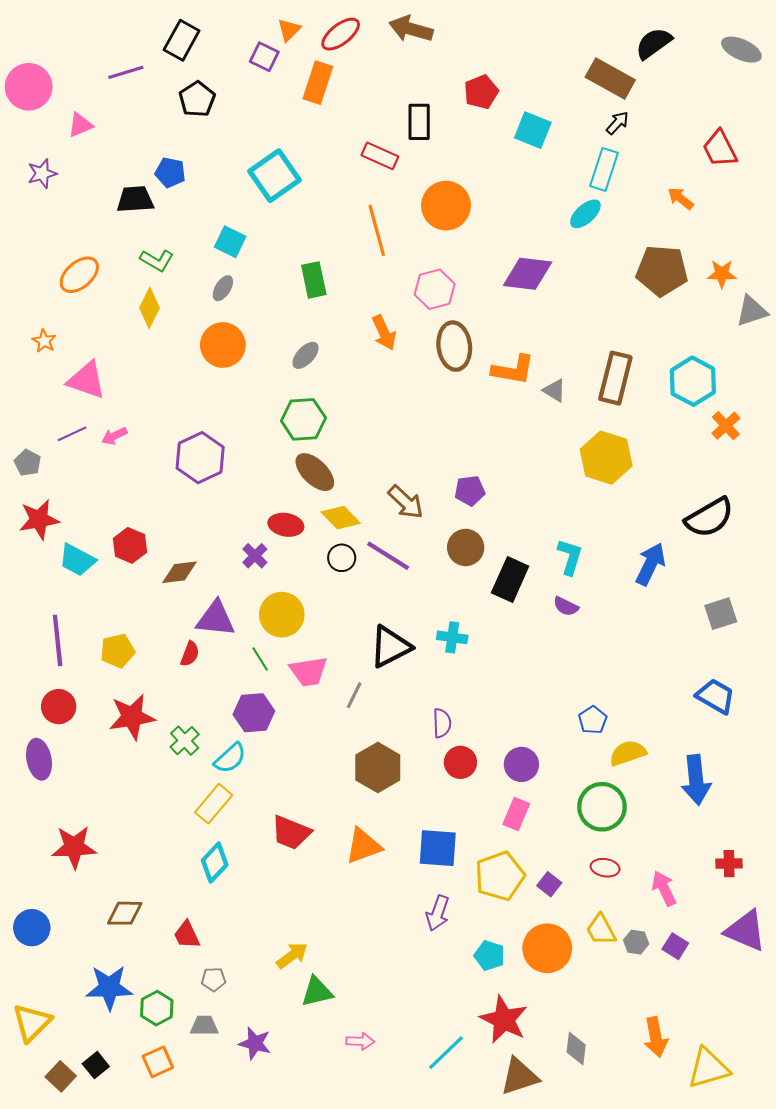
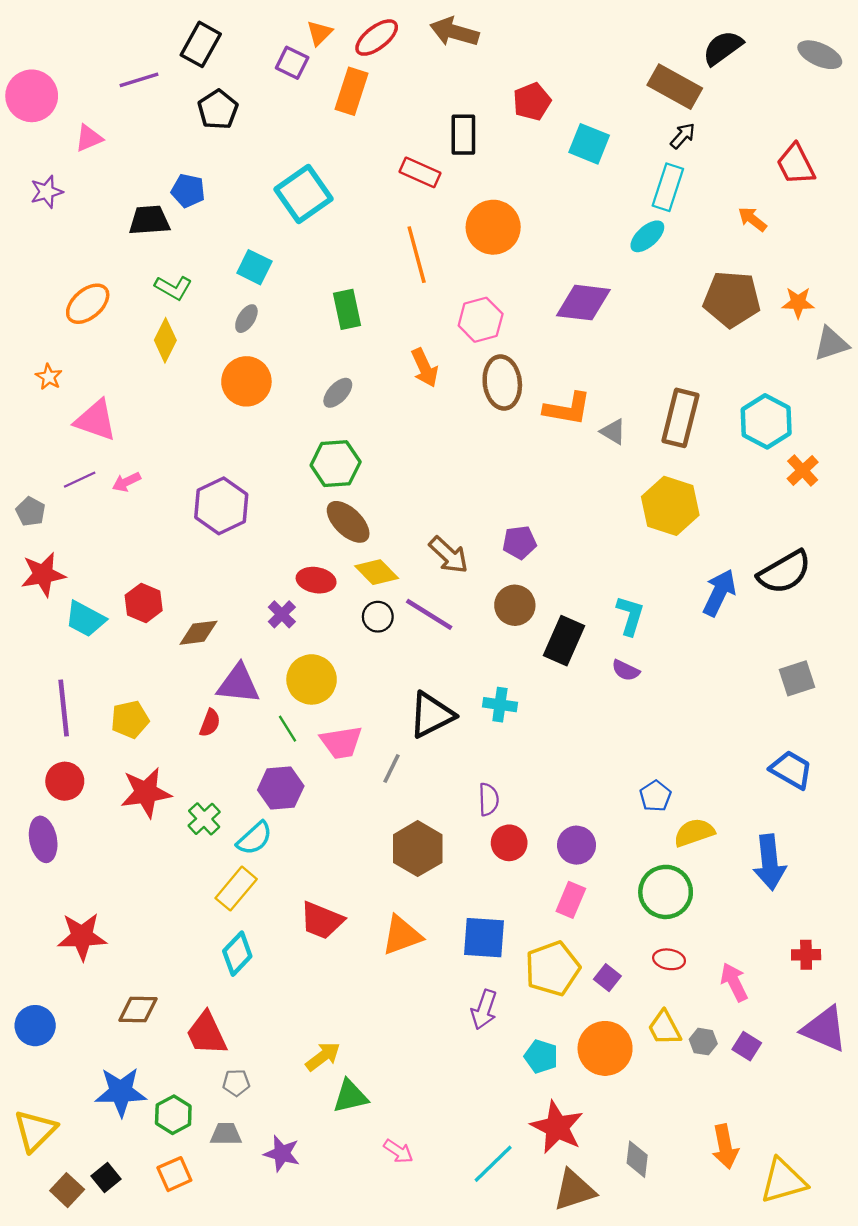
blue arrow: (651, 564) -> (719, 593), moved
red trapezoid: (187, 935) -> (206, 1034), size x1.4
pink arrow: (360, 1041) -> (398, 1151), turned 32

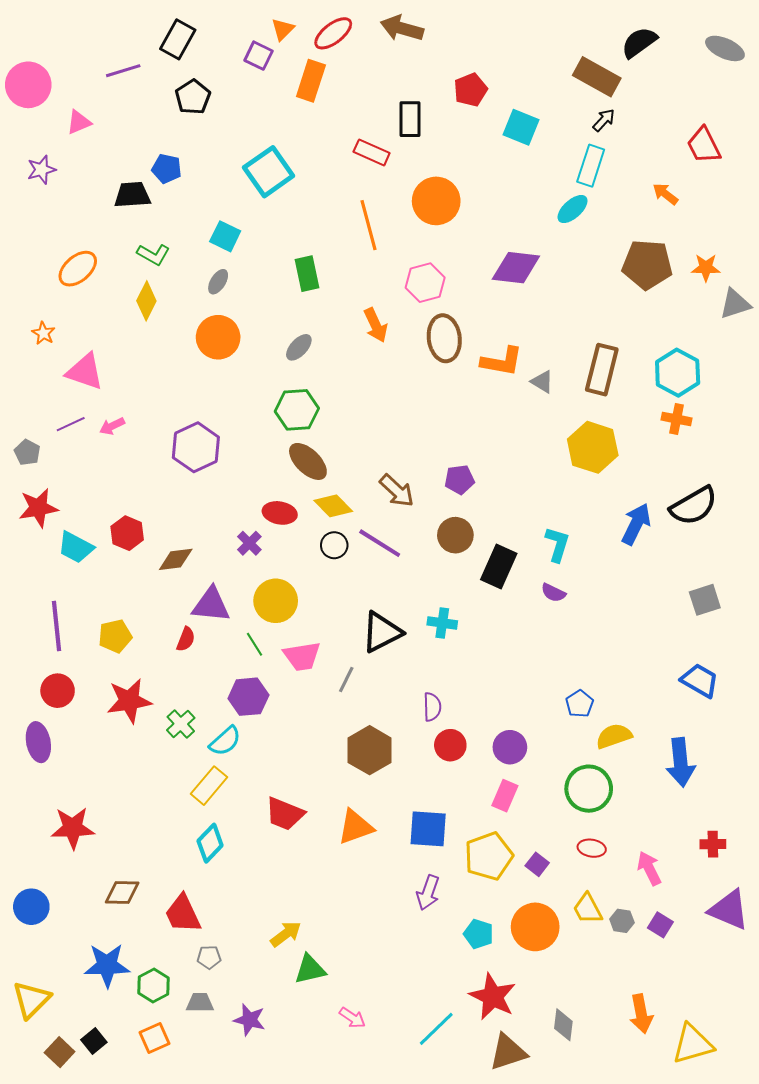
orange cross: (803, 470) -> (677, 419), moved, turned -36

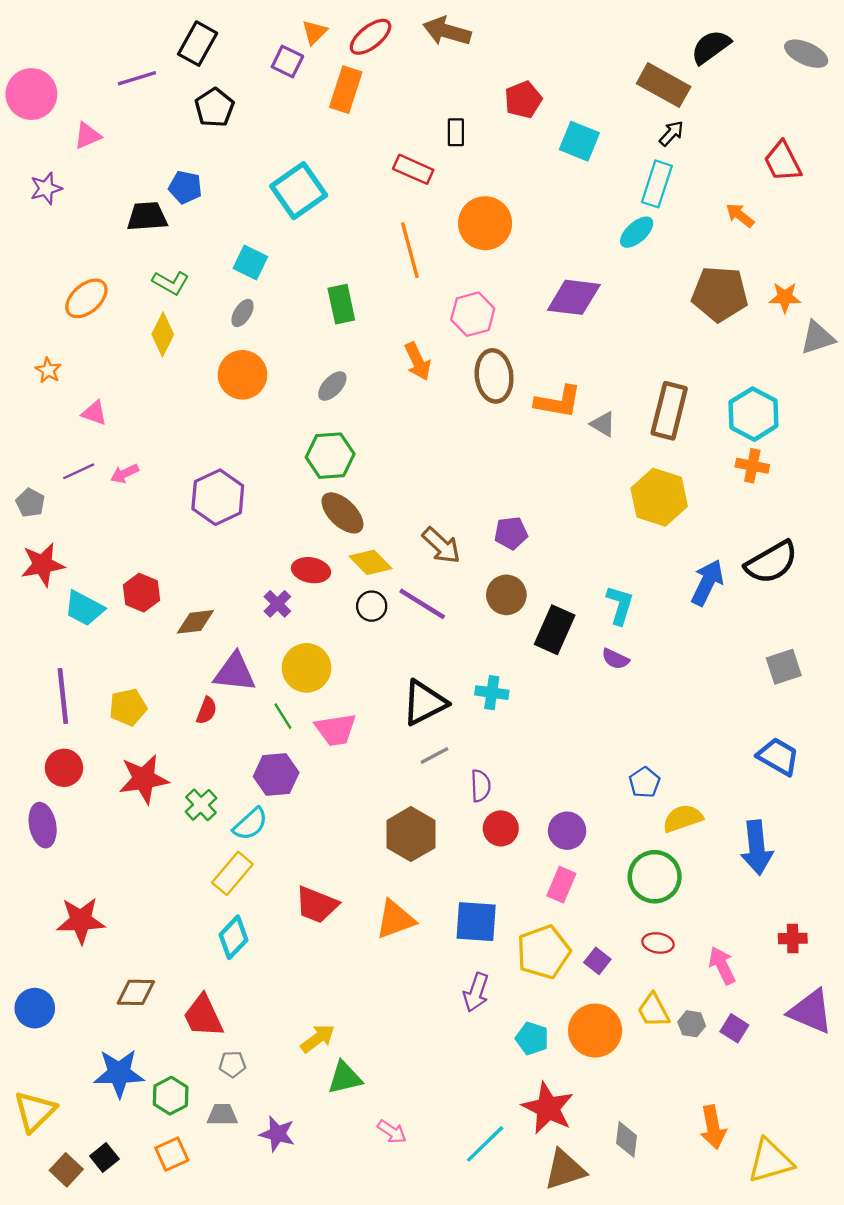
black rectangle: (410, 119) -> (456, 132), size x0.7
pink triangle: (85, 372) -> (94, 413), size x0.6
gray line: (346, 680) -> (435, 755), moved, turned 36

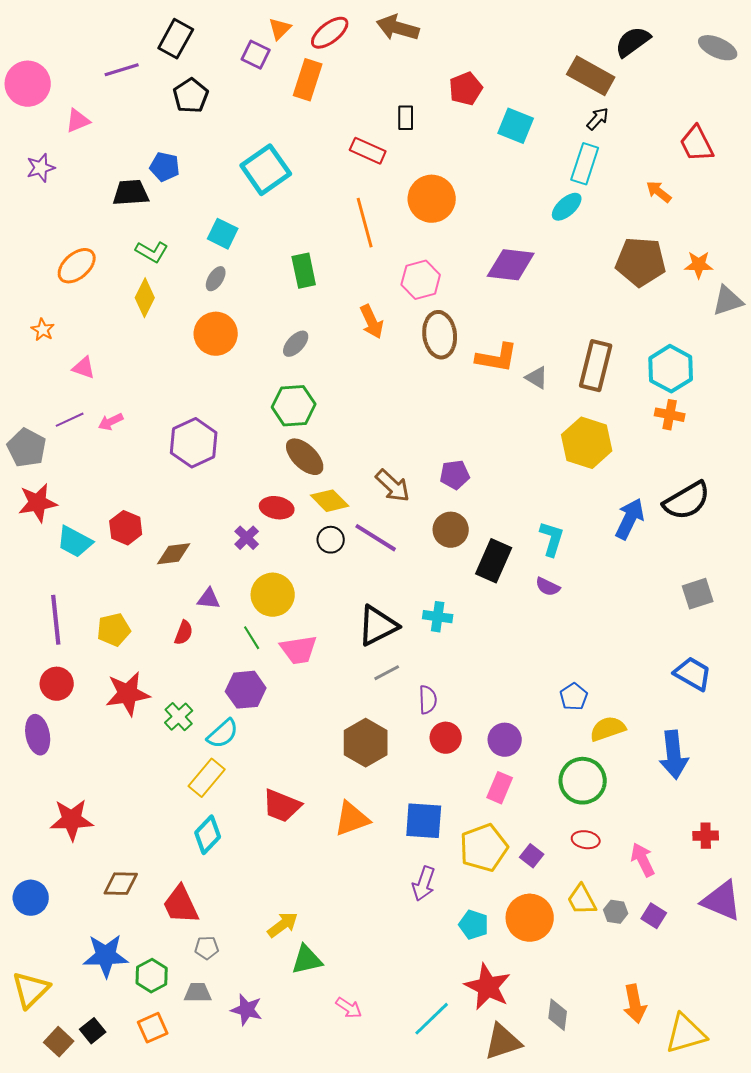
gray pentagon: (30, 503) -> (27, 448), size x1.5
purple triangle: (235, 672) -> (209, 599), size x0.6

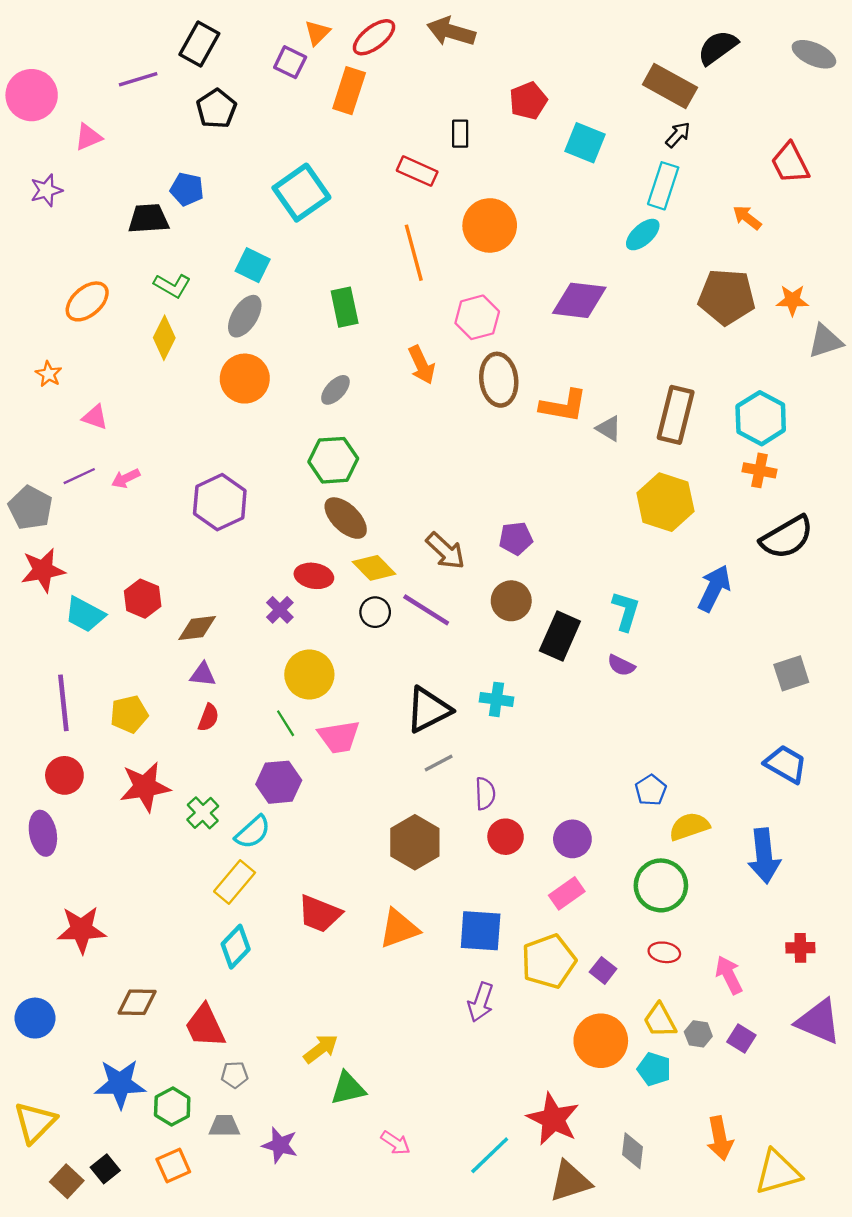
gray ellipse: (216, 279) -> (245, 316), size x1.5
black semicircle: (687, 501) -> (787, 537), moved
purple triangle: (209, 599) -> (203, 675), moved
pink rectangle: (500, 788) -> (567, 893), turned 32
cyan pentagon: (474, 925) -> (654, 1069), moved

